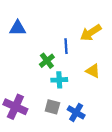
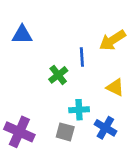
cyan cross: (59, 80) -> (79, 110), moved
blue cross: (76, 112) -> (105, 128), moved

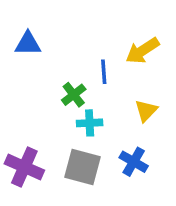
yellow triangle: (115, 87) -> (146, 111), turned 48
cyan cross: (79, 110) -> (90, 123), moved
gray square: (65, 132) -> (83, 167), size x1.5

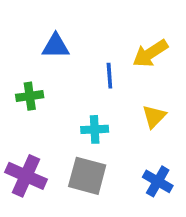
blue triangle: (28, 44) -> (56, 46), moved
green cross: (74, 95) -> (30, 96), moved, turned 30
blue cross: (134, 162) -> (158, 181), moved

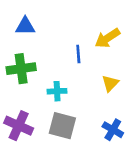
blue triangle: (56, 46) -> (25, 26), moved
green cross: (30, 96) -> (21, 69), size x1.5
cyan cross: (95, 129) -> (57, 91), moved

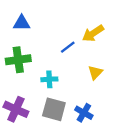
blue line: (78, 54) -> (68, 47), turned 56
blue cross: (113, 130) -> (84, 113), moved

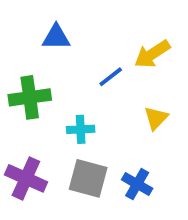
blue triangle: (22, 23) -> (56, 37), moved

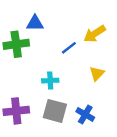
green cross: (30, 97) -> (16, 44), moved
purple cross: (26, 178) -> (16, 111), turned -30

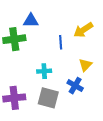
blue line: (69, 48) -> (61, 42), turned -56
blue cross: (85, 114) -> (75, 86), moved

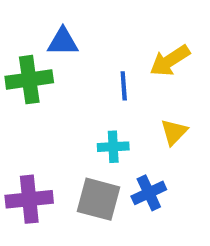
cyan cross: (44, 71) -> (113, 147), moved
blue cross: (75, 86) -> (149, 193), moved, turned 35

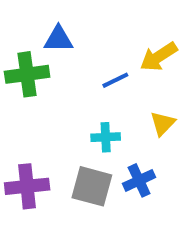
blue line: (124, 86) -> (115, 80), turned 68

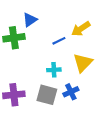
blue triangle: (58, 39) -> (30, 20), turned -35
yellow triangle: (163, 123) -> (83, 63), size x1.5

